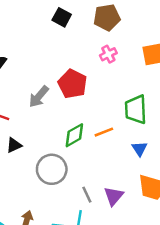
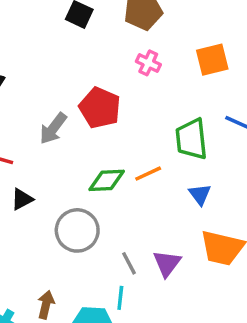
pink cross: (108, 54) -> (148, 63), turned -35
green diamond: (74, 135) -> (107, 180), turned 30

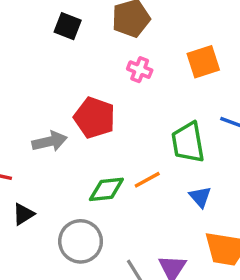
gray arrow: (53, 128) -> (50, 141), turned -136

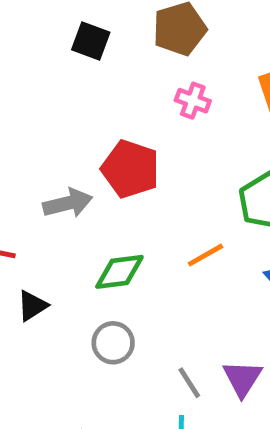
green diamond: (106, 189) -> (119, 272), moved
gray circle: (81, 241) -> (113, 343), size x0.7

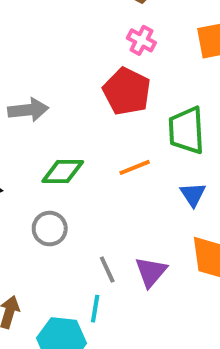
red pentagon: (130, 169) -> (127, 91), moved

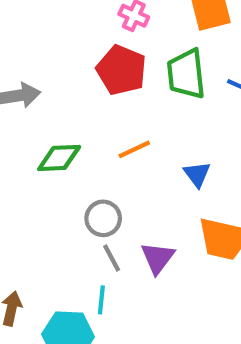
green trapezoid: (186, 130) -> (186, 74), moved
gray circle: (50, 229) -> (103, 218), moved

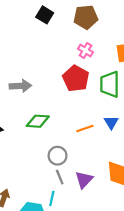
orange line: (134, 149) -> (85, 128), moved
blue triangle: (197, 174) -> (111, 122), moved

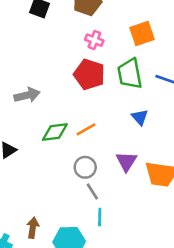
orange line: (85, 128) -> (86, 129), moved
purple triangle: (84, 180) -> (126, 161), moved
cyan line: (52, 199) -> (100, 217), moved

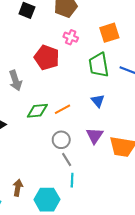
red pentagon: (89, 74) -> (47, 58), moved
gray arrow: (27, 95) -> (15, 81), turned 84
blue triangle: (140, 117) -> (98, 101), moved

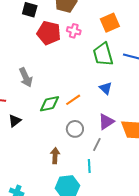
red pentagon: (47, 58) -> (49, 33), moved
purple triangle: (95, 136) -> (106, 122), turned 30
gray line: (67, 159) -> (97, 145), moved, turned 64
brown arrow: (18, 188) -> (55, 156), moved

